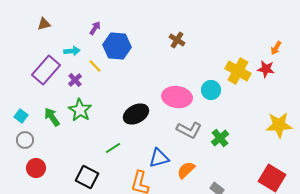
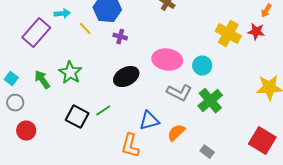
purple cross: (75, 80) -> (120, 37), moved, turned -32
cyan circle: (211, 90) -> (202, 66), moved
green cross: (220, 138) -> (210, 101), size x1.4
black square: (87, 177) -> (77, 117), moved

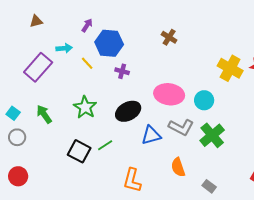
green star: (70, 73) -> (85, 107), moved
blue triangle: (149, 121) -> (151, 135), moved
red circle: (26, 131) -> (18, 176), moved
orange semicircle: (176, 133) -> (178, 167), turned -66

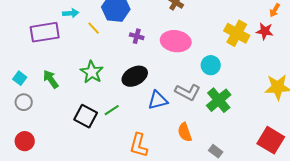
purple rectangle: (38, 67) -> (45, 32), turned 40
purple cross: (122, 71) -> (137, 36), moved
pink ellipse: (169, 94) -> (176, 41), moved

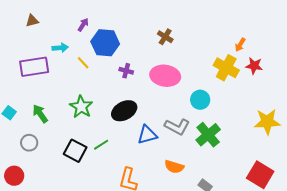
orange arrow: (275, 10) -> (240, 45), moved
gray circle: (24, 102) -> (29, 143), moved
orange semicircle: (185, 132) -> (174, 167), turned -54

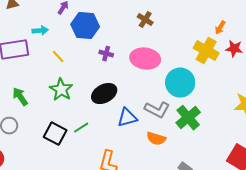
yellow line: (83, 63) -> (58, 57), moved
cyan circle: (200, 100) -> (180, 83), size x1.5
orange semicircle: (174, 167) -> (156, 139), moved

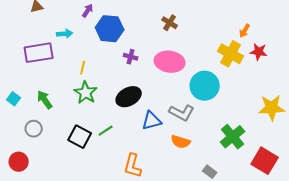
yellow line: (58, 57) -> (83, 68), moved, turned 56
green cross: (188, 118) -> (233, 137), moved

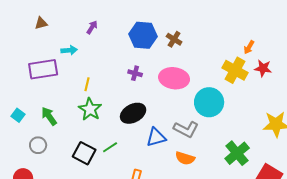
blue hexagon: (110, 29) -> (143, 35), moved

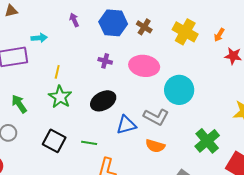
purple arrow: (92, 27) -> (74, 20), moved, turned -56
yellow cross: (235, 70) -> (185, 32), moved
green line: (110, 147) -> (89, 143), moved, turned 42

